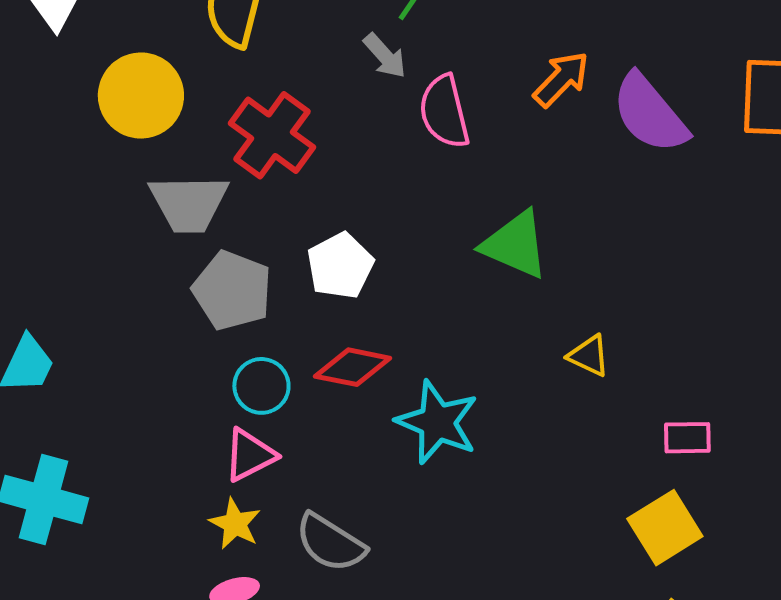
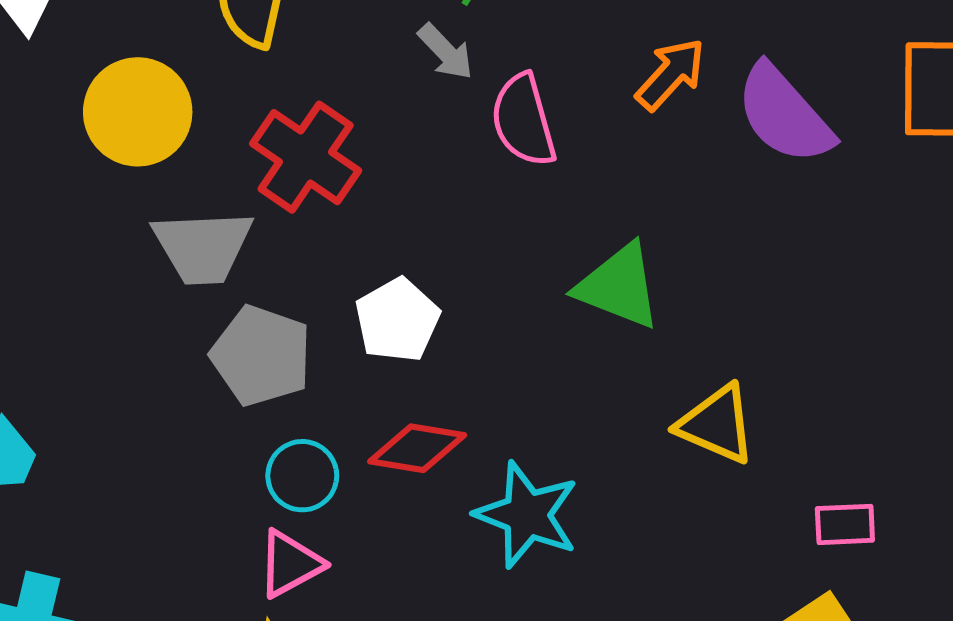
yellow triangle: (589, 356) -> (717, 424), size x1.5

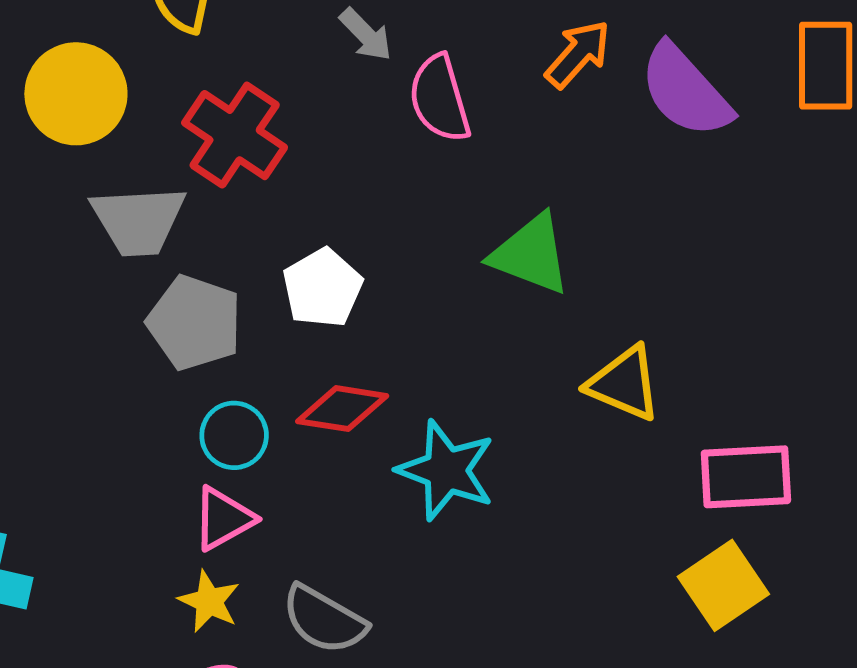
pink rectangle: (845, 524) -> (746, 477), size x1.6

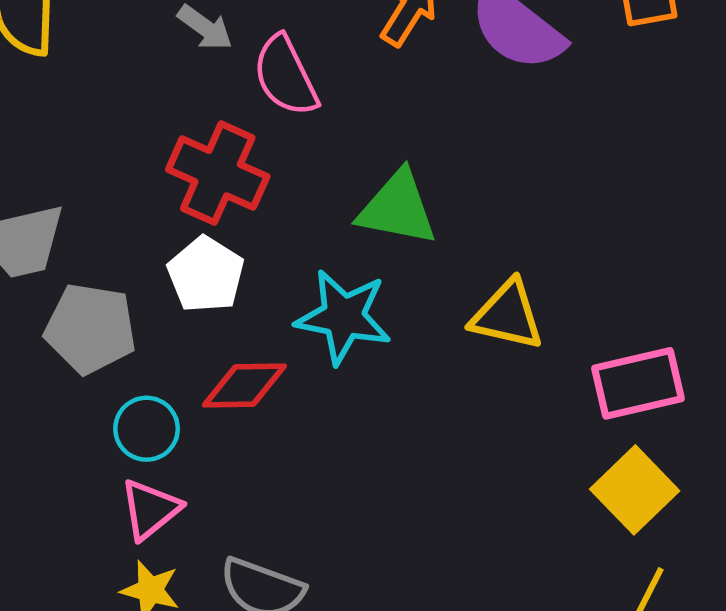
red cross: (235, 135) -> (218, 173), moved
cyan star: (446, 470) -> (343, 317), moved

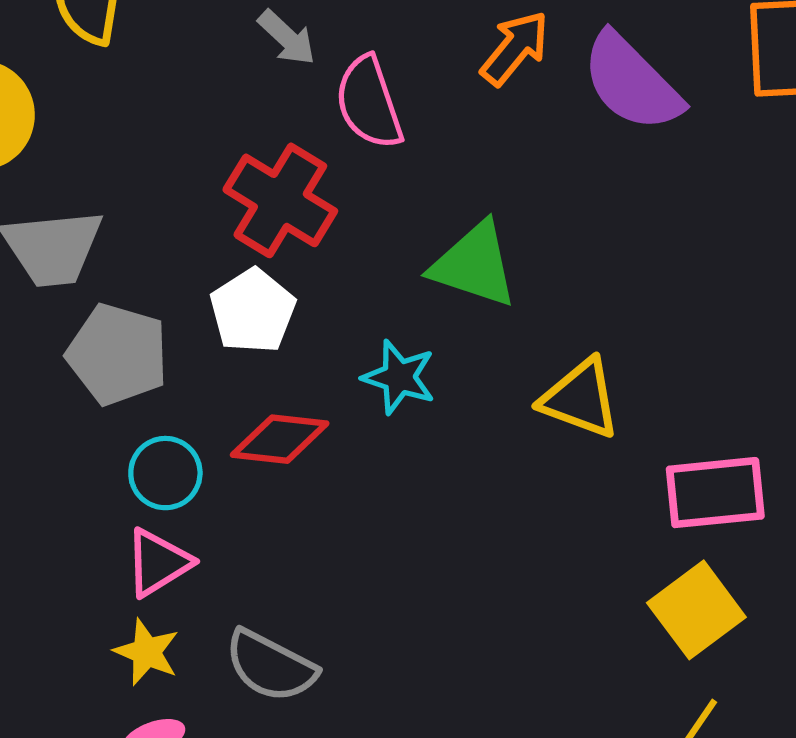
cyan star: (343, 317) -> (399, 377), size x0.7

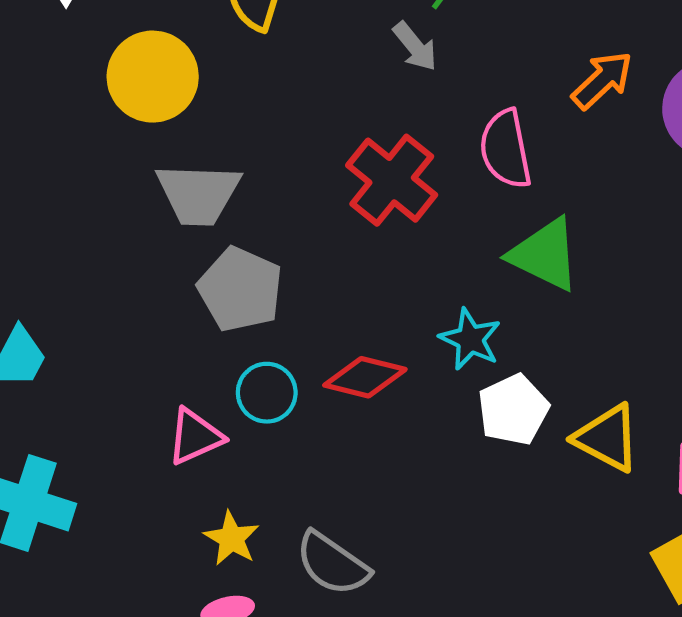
pink semicircle: (369, 103) -> (506, 149), moved
white pentagon: (253, 311) -> (513, 410), moved
yellow triangle: (580, 399) -> (607, 438), moved
pink triangle: (158, 563) -> (195, 437), moved

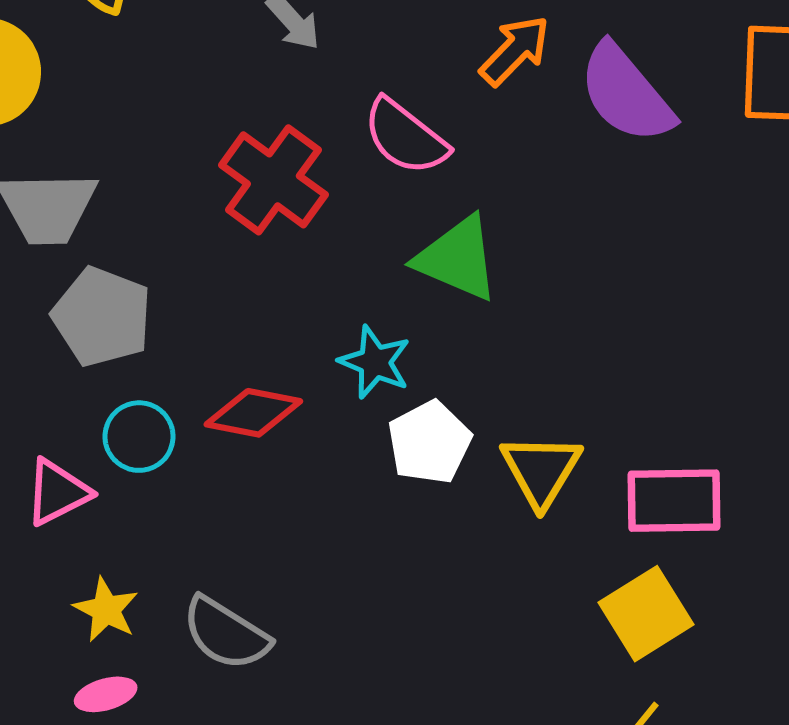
pink semicircle: (506, 149) -> (405, 137), turned -38
yellow triangle: (607, 438) -> (541, 470), turned 36

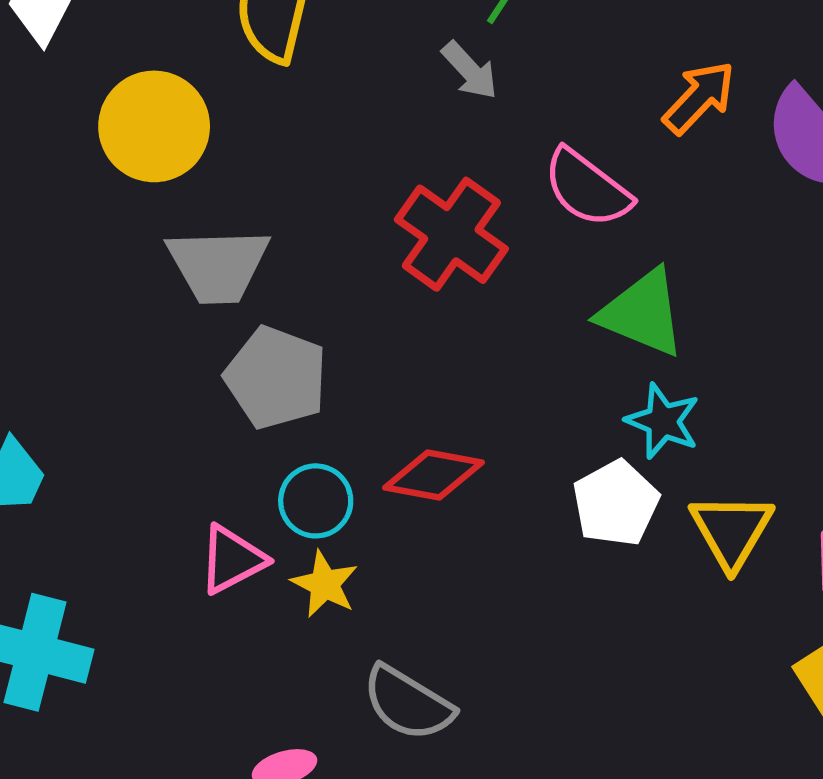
cyan star: (375, 362) -> (663, 421), moved
yellow star: (106, 610) -> (325, 584), moved

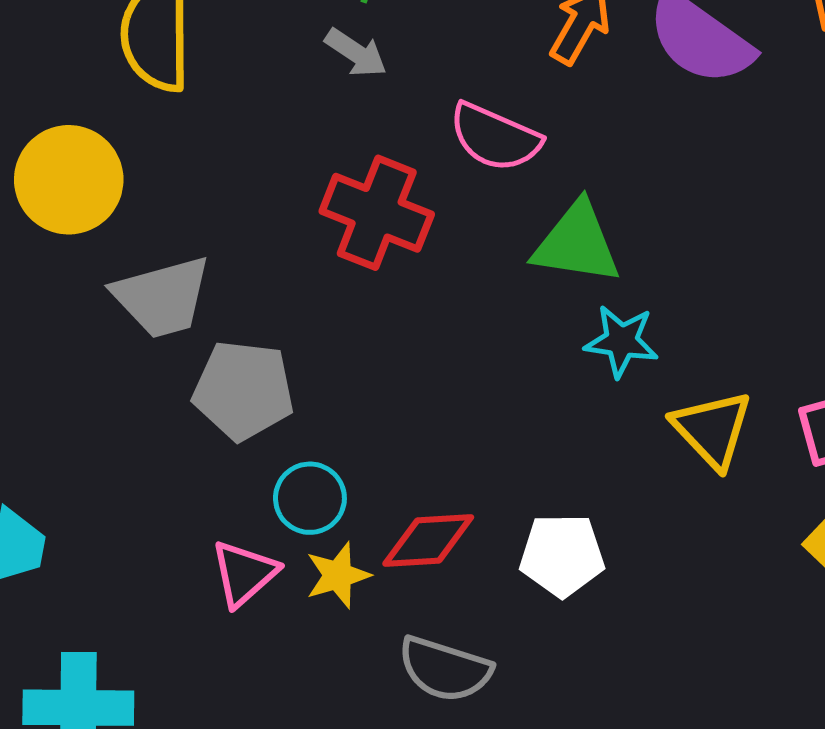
red diamond: (434, 475) -> (428, 540), moved
white pentagon: (616, 503) -> (562, 555), moved, turned -30
yellow star: (325, 584) -> (338, 575), turned -30

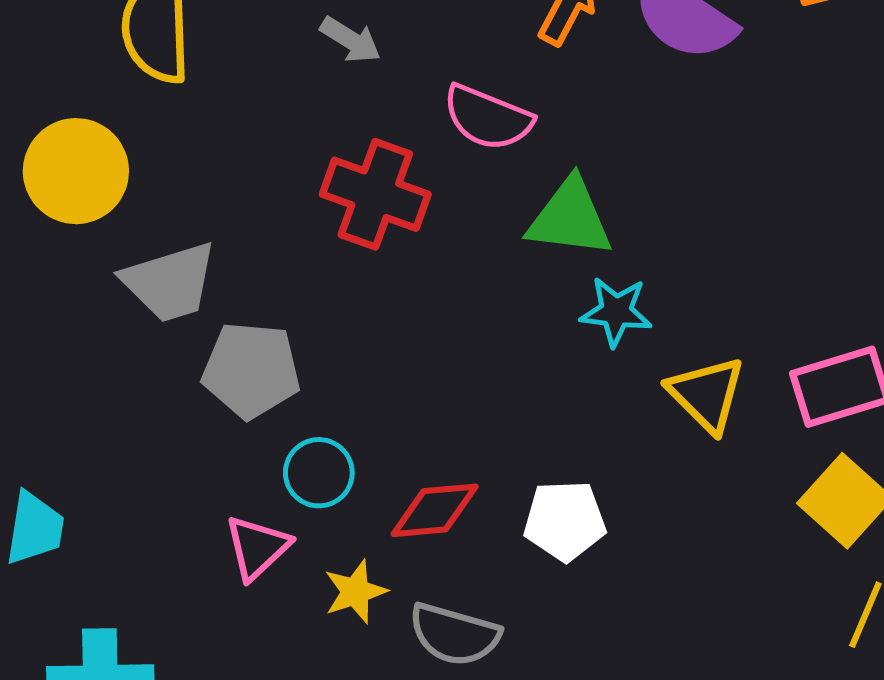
yellow star: (338, 575) -> (355, 592), moved

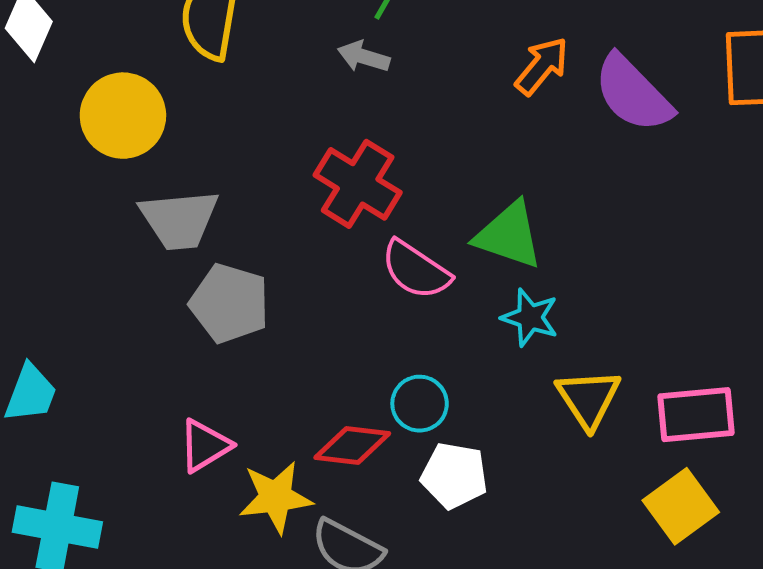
gray arrow: (351, 40) -> (364, 57), turned 153
pink semicircle: (488, 118) -> (416, 270), moved
cyan circle: (319, 473) -> (420, 404), moved
yellow star: (355, 592) -> (276, 497), size x1.4

